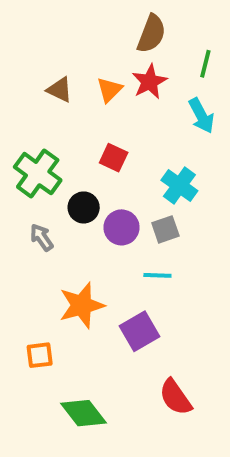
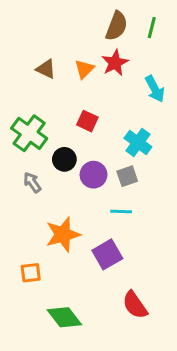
green line: (205, 64) -> (152, 28), moved

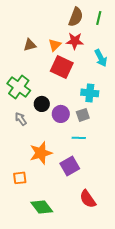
red star: (115, 63) -> (75, 41), turned 30
brown triangle: (46, 69) -> (30, 45), turned -40
red square: (87, 121) -> (62, 67), moved, size x1.6
cyan cross: (138, 142) -> (90, 93), turned -30

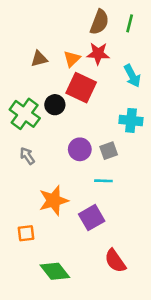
cyan cross: (90, 93) -> (131, 120), moved
black circle: (42, 104) -> (55, 105), moved

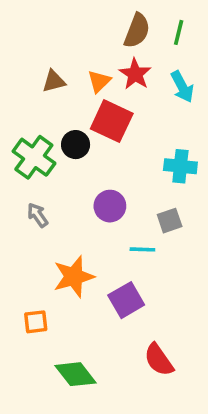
red star: (98, 54) -> (135, 74), turned 30
cyan arrow: (132, 76) -> (182, 87), moved
gray square: (109, 151) -> (170, 221), moved

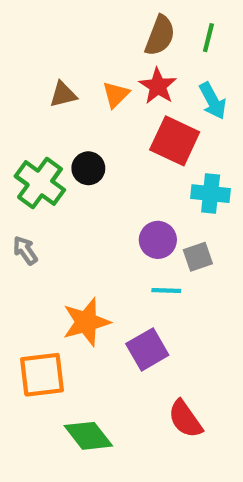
red square: (112, 121) -> (175, 141), moved
purple circle: (110, 206) -> (158, 240), moved
gray arrow: (38, 215) -> (25, 250), moved
orange square: (36, 322) -> (42, 375), size x1.6

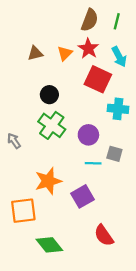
green cross: (40, 183) -> (52, 125), moved
gray square: (198, 257) -> (114, 154), moved, turned 35

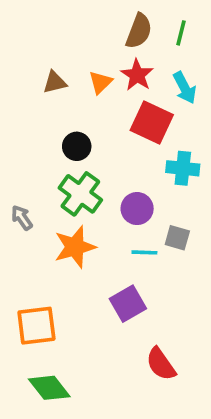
orange star: (48, 181) -> (75, 247), moved
green diamond: (49, 245) -> (49, 388), moved

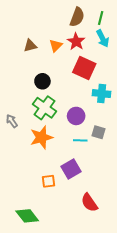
cyan arrow: (185, 88) -> (103, 38), moved
orange square: (36, 326) -> (49, 181), moved, size x0.6

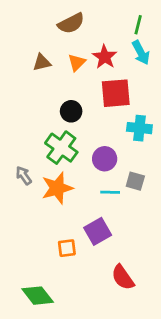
brown semicircle: (77, 17) -> (71, 23), moved, turned 42
red square: (84, 68) -> (116, 93), turned -30
black circle: (42, 81) -> (71, 111), moved
gray arrow: (12, 121) -> (24, 176), moved

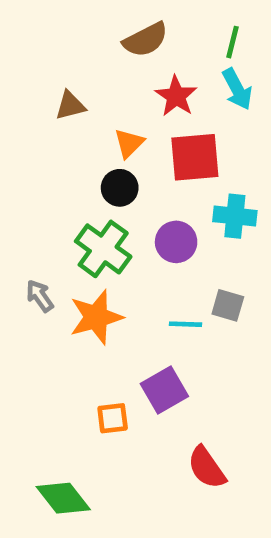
brown semicircle: (71, 23) -> (146, 40), moved
orange triangle: (77, 62) -> (129, 143), moved
purple circle: (105, 159) -> (176, 242), moved

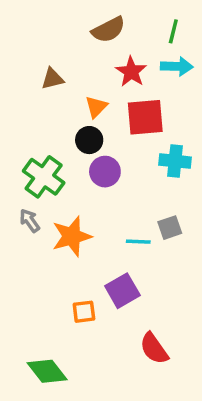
cyan arrow: (237, 89) -> (177, 66), turned -60
purple circle: (176, 242) -> (105, 172), moved
green cross: (103, 249) -> (44, 177), moved
gray square: (228, 305) -> (170, 228), turned -35

